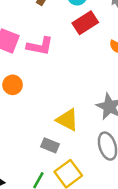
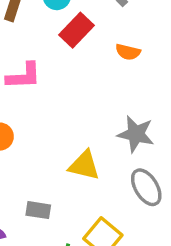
gray rectangle: (50, 145) -> (38, 210), moved

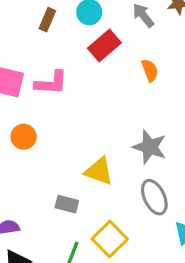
orange semicircle: (128, 52) -> (150, 70), turned -130
gray rectangle: (38, 210) -> (67, 204), moved

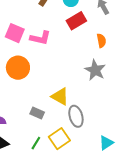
orange circle: (24, 137) -> (18, 68), size x1.5
gray star: (150, 147) -> (95, 70), moved
gray ellipse: (154, 197) -> (76, 116), moved

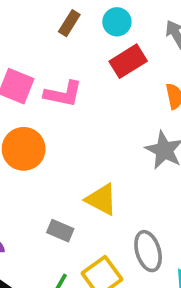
gray ellipse: (76, 116) -> (148, 251), moved

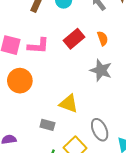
red rectangle: (128, 61) -> (74, 39), moved

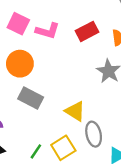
yellow triangle: (69, 104) -> (75, 111), moved
gray rectangle: (47, 125) -> (31, 98), moved, size x1.5

